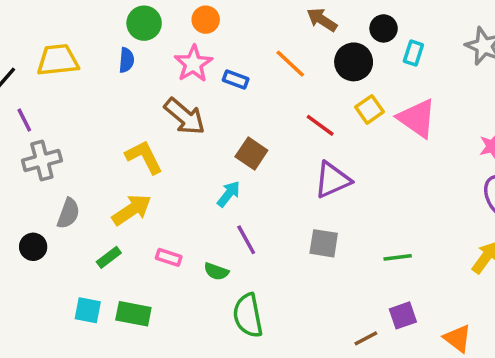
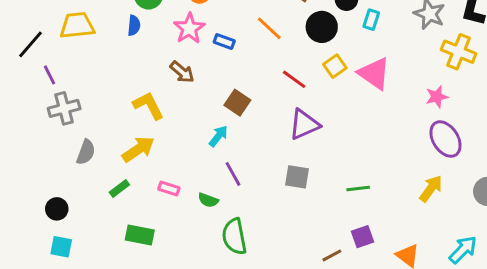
brown arrow: (185, 116) -> (182, 72), size x0.7
black circle: (33, 247) -> (57, 209), moved
cyan square: (88, 310) -> (61, 247), moved

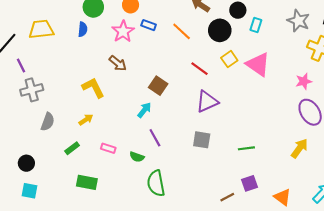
blue rectangle: (224, 41) -> (149, 25), moved
yellow arrow: (138, 149) -> (86, 120), size x0.6

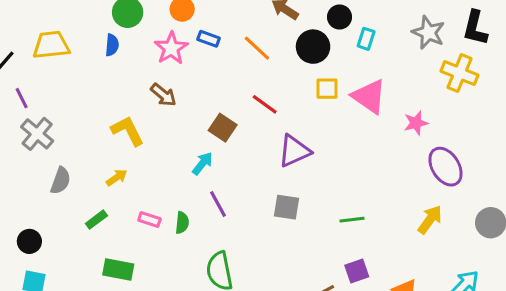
yellow square: (229, 59) -> (327, 89), turned 35
red line: (200, 69) -> (265, 104), moved
pink star: (304, 81) -> (416, 123), moved
gray cross: (32, 90) -> (37, 134), turned -35
green semicircle: (137, 157) -> (182, 223), moved, turned -104

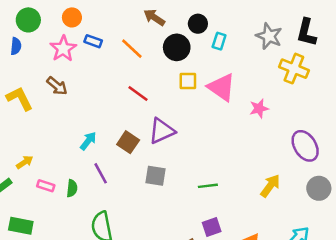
brown square: (223, 128) -> (128, 142), moved
yellow L-shape: (128, 131) -> (20, 99), moved
purple ellipse: (446, 167) -> (305, 146), moved
yellow arrow: (117, 178) -> (25, 162), moved

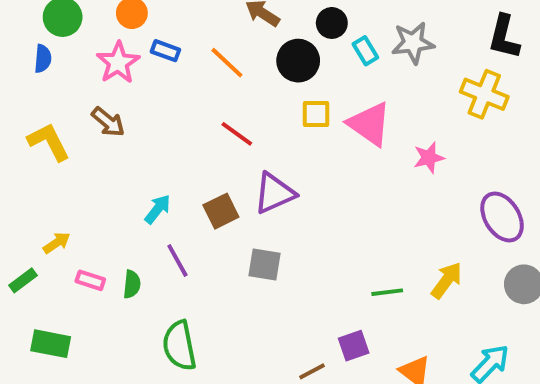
gray star: (269, 36) -> (413, 43), moved, turned -30
cyan rectangle: (219, 41) -> (365, 51), turned -49
brown square: (128, 142) -> (221, 211), turned 30
green line: (208, 186) -> (387, 292), moved

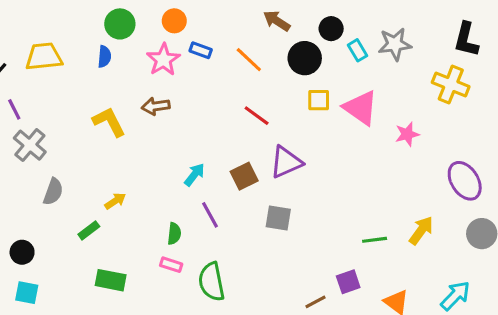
brown arrow: (108, 122) -> (156, 106), turned 132
pink rectangle: (90, 280) -> (171, 265), moved

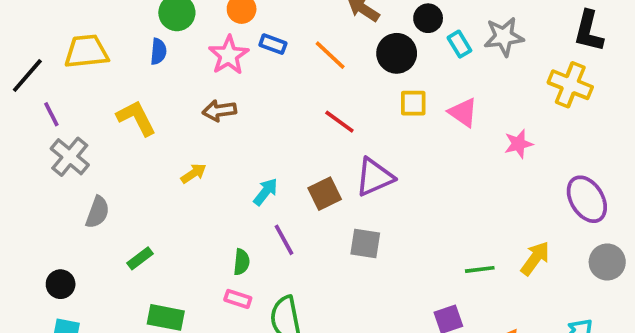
pink triangle: (361, 108) -> (463, 112), size x0.7
yellow L-shape: (109, 122) -> (136, 118), moved
yellow arrow: (115, 201) -> (194, 173), moved

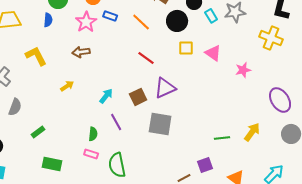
gray square: (365, 244) -> (160, 124), size x1.4

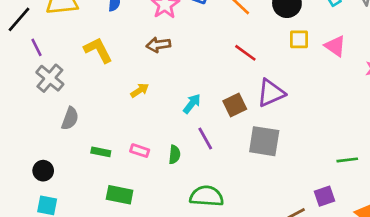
green rectangle: (38, 132) -> (101, 152), turned 48
pink rectangle: (91, 154) -> (140, 151), moved
green semicircle: (117, 165) -> (207, 196), turned 105

